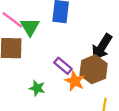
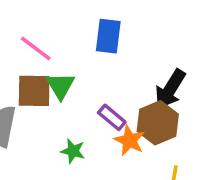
green triangle: (30, 27) -> (61, 86), moved

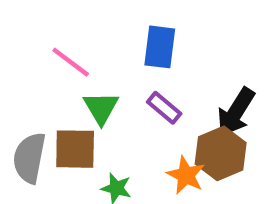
brown square: (34, 91) -> (75, 149), moved
purple rectangle: (112, 117) -> (164, 108), moved

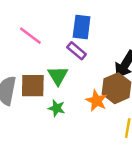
green triangle: (101, 108) -> (58, 76), moved
purple rectangle: (164, 108) -> (77, 51), moved

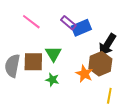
blue rectangle: (82, 27) -> (81, 28), moved, turned 60
purple rectangle: (77, 51) -> (68, 23), moved

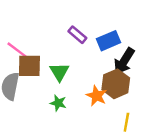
pink line: (31, 22) -> (17, 50), moved
blue rectangle: (81, 28) -> (109, 41), moved
brown square: (33, 62) -> (29, 66), moved

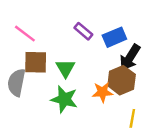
pink line: (17, 50) -> (25, 34), moved
orange star: (97, 96) -> (102, 92), turned -30
green star: (58, 103) -> (64, 99), size x1.6

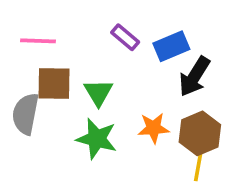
pink line: (25, 34) -> (38, 41), turned -35
brown hexagon: (122, 80) -> (200, 133), moved

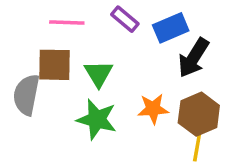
pink line: (38, 41) -> (67, 23), moved

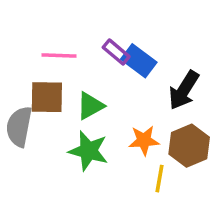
blue rectangle: (171, 28) -> (139, 61), moved, turned 60
green triangle: (99, 74) -> (90, 106), turned 32
yellow line: (197, 148) -> (160, 179), moved

